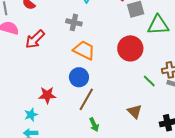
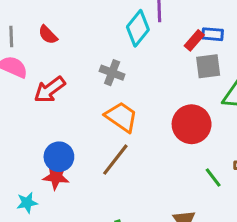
blue circle: (79, 77) -> (59, 157), moved
brown line: (86, 99) -> (115, 160), moved

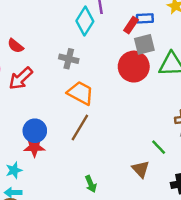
red semicircle: (48, 35) -> (15, 46), moved
red circle: (192, 124) -> (134, 67), moved
green line: (213, 178) -> (159, 147), moved

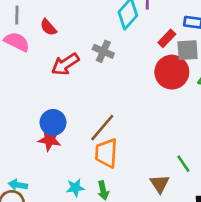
red rectangle: (131, 25) -> (167, 38), moved
red arrow: (21, 78) -> (65, 64), moved
orange trapezoid: (80, 93) -> (106, 153), moved, turned -124
cyan star: (14, 170) -> (75, 188), moved

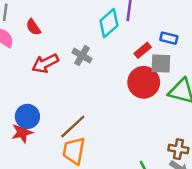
red star: (50, 140) -> (22, 132), turned -30

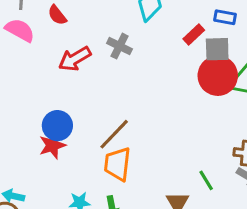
red circle: (144, 82) -> (218, 76), moved

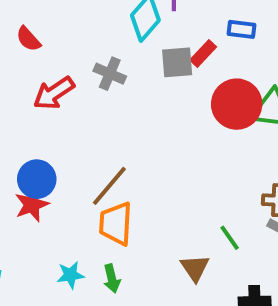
gray square: (217, 49) -> (177, 62), moved

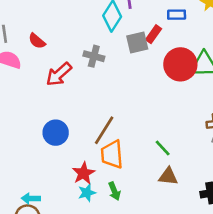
red star: (32, 205) -> (84, 173), moved
green line: (230, 238) -> (163, 148), moved
brown triangle: (195, 268) -> (168, 176), turned -42

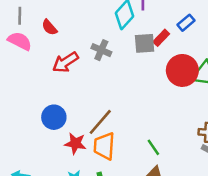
blue rectangle: (177, 15) -> (186, 23), turned -48
red star: (84, 173) -> (75, 143), moved, turned 30

